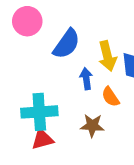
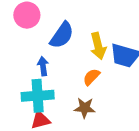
blue arrow: (86, 79) -> (43, 66), moved
orange semicircle: (110, 97) -> (91, 77), moved, turned 78

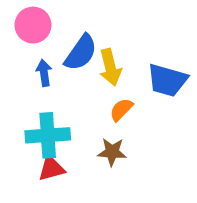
yellow arrow: (98, 46) -> (110, 67), moved
blue arrow: (43, 66) -> (44, 73), moved

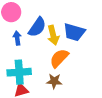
blue trapezoid: (167, 80) -> (74, 32), moved
orange semicircle: (121, 110) -> (59, 58), size x1.5

